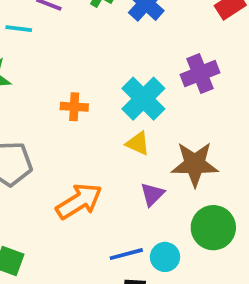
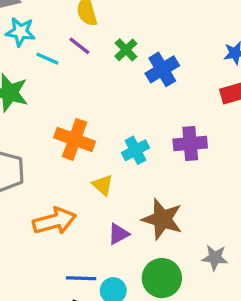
cyan cross: (143, 99) -> (135, 150), size x0.7
orange cross: (74, 107) -> (75, 139), size x1.6
yellow triangle: (138, 143) -> (103, 185), moved

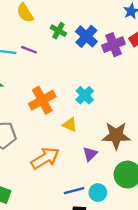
purple line: (79, 46) -> (29, 50), moved
orange cross: (75, 139) -> (42, 100), turned -32
purple cross: (190, 144) -> (114, 45), moved

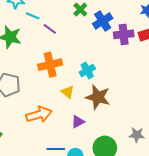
purple line: (29, 50) -> (50, 29), moved
brown star: (116, 136) -> (98, 97), moved

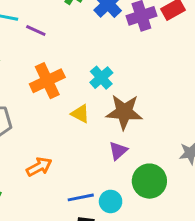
orange arrow: (39, 115) -> (39, 167), moved, size x0.7
purple triangle: (78, 122) -> (118, 151), moved

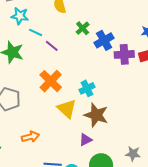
orange cross: (47, 81) -> (51, 81), turned -35
yellow triangle: (80, 114) -> (67, 109), size x1.5

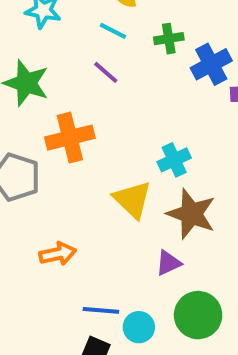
green cross: (83, 28) -> (169, 39), turned 32
cyan line: (36, 32) -> (113, 31), moved
orange cross: (51, 81) -> (70, 138), moved, turned 30

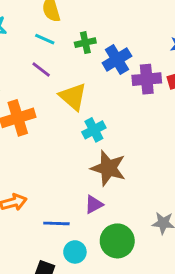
yellow triangle: (133, 200) -> (73, 97), moved
blue line: (101, 310) -> (56, 223), moved

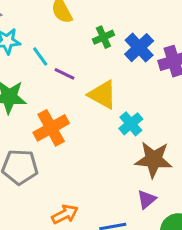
cyan line: (45, 39) -> (40, 56), moved, turned 42

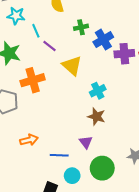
cyan cross: (131, 124) -> (98, 91), moved
brown star: (154, 160) -> (96, 117), size x0.7
purple triangle: (147, 199) -> (86, 142), turned -40

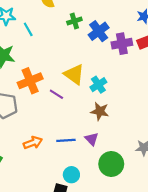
purple line: (50, 46) -> (56, 94), moved
yellow triangle: (72, 66) -> (74, 74), moved
blue line: (59, 155) -> (66, 140), moved
cyan circle: (72, 176) -> (71, 175), moved

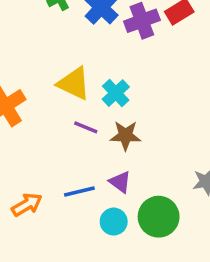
purple line: (56, 94) -> (86, 127), moved
cyan circle: (71, 175) -> (114, 222), moved

